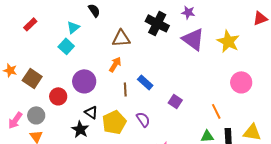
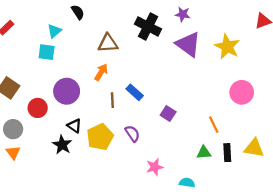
cyan square: (66, 46) -> (47, 52), turned -35

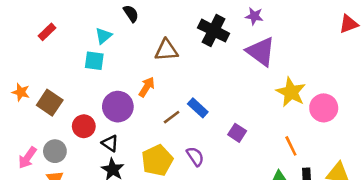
yellow star: (227, 47) -> (291, 92), moved
orange arrow: (101, 72) -> (147, 87), moved
brown line: (112, 100) -> (172, 117), turned 56
black triangle: (74, 126) -> (110, 143), moved

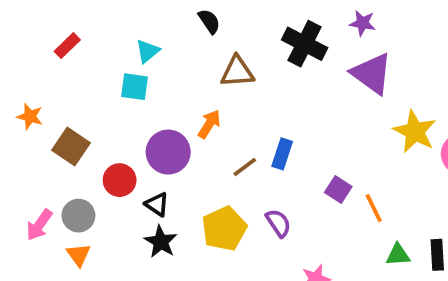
black semicircle: (131, 13) -> (209, 21), moved
orange star: (21, 92) -> (30, 117), moved
blue rectangle: (198, 108) -> (282, 154), turned 66
orange line: (291, 146) -> (374, 208), moved

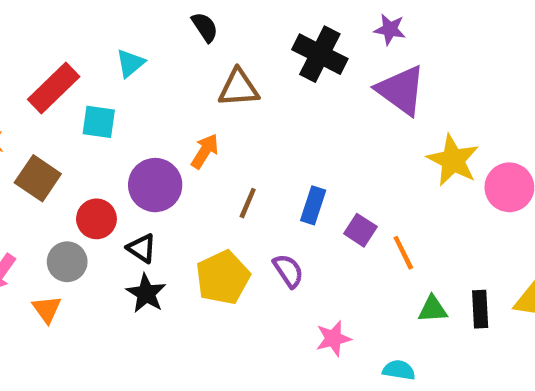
red rectangle: (67, 46) -> (54, 88), moved, size x1.6
cyan square: (135, 87) -> (99, 122), moved
blue rectangle: (282, 154) -> (313, 205), moved
brown line: (245, 167) -> (248, 203), turned -30
gray circle: (78, 216) -> (67, 262), moved

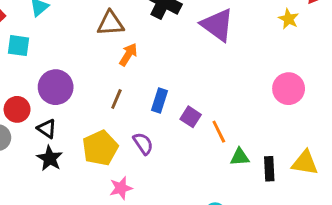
orange arrow: (205, 151) -> (128, 54), moved
yellow star: (453, 160) -> (289, 19), moved, size x0.6
green triangle: (433, 309) -> (240, 157), moved
pink star: (333, 338) -> (121, 188), moved

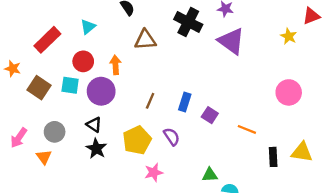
cyan square: (19, 46) -> (70, 85), moved
orange arrow: (128, 54) -> (115, 65), moved, turned -36
red circle: (17, 109) -> (83, 61), moved
orange line: (219, 132) -> (247, 129), moved, turned -42
green triangle: (240, 157) -> (210, 175), moved

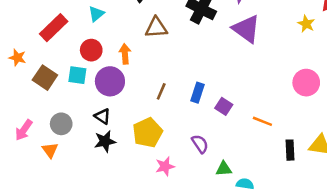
purple semicircle: (172, 137) -> (200, 144), moved
black star: (96, 149) -> (105, 141), turned 30

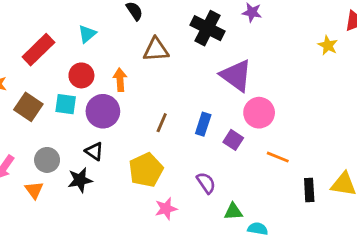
purple triangle: (246, 29) -> (236, 75), moved
pink circle: (306, 83) -> (259, 113), moved
black star: (105, 141) -> (80, 180), moved

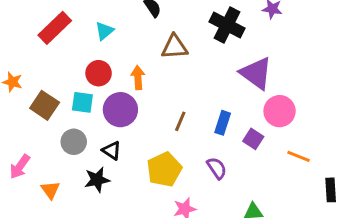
red rectangle: (38, 50) -> (55, 28), moved
gray circle: (47, 160) -> (74, 142), moved
purple semicircle: (206, 183) -> (217, 168), moved

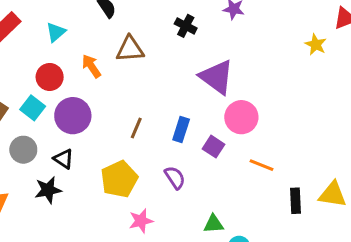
black cross: (227, 25) -> (186, 26), size x0.6
orange arrow: (138, 78) -> (91, 66), moved, turned -30
cyan square: (82, 102) -> (33, 108), turned 30

